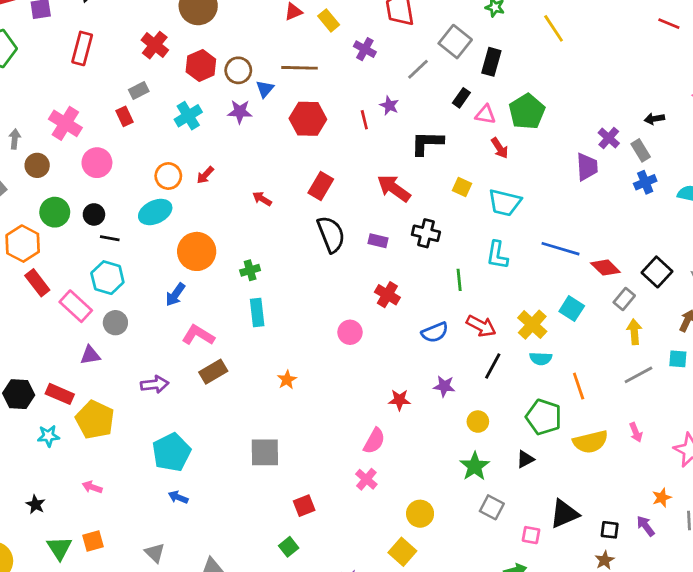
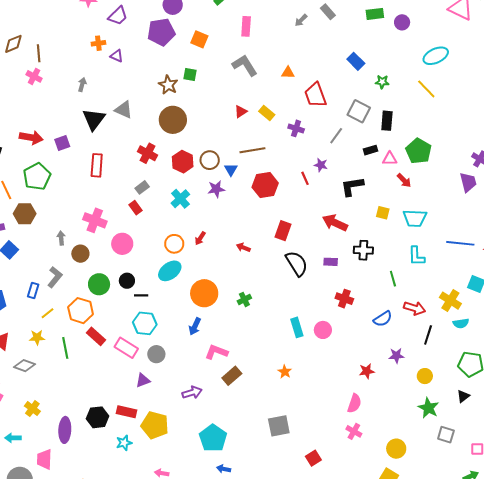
black rectangle: (461, 98) -> (370, 150), turned 48
cyan rectangle: (257, 312) -> (297, 327), moved

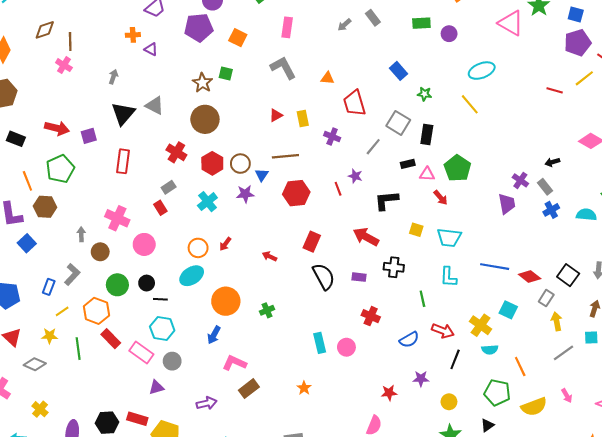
yellow rectangle: (267, 113) -> (303, 119), turned 35

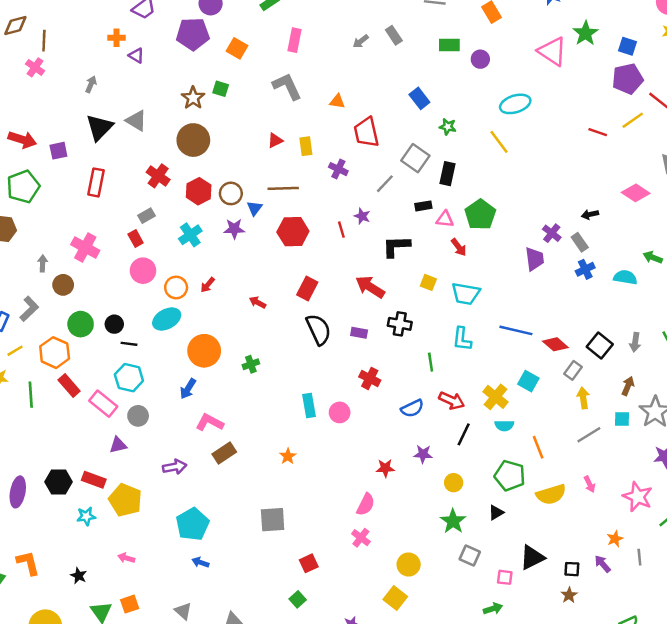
pink circle: (144, 244) -> (143, 271), moved

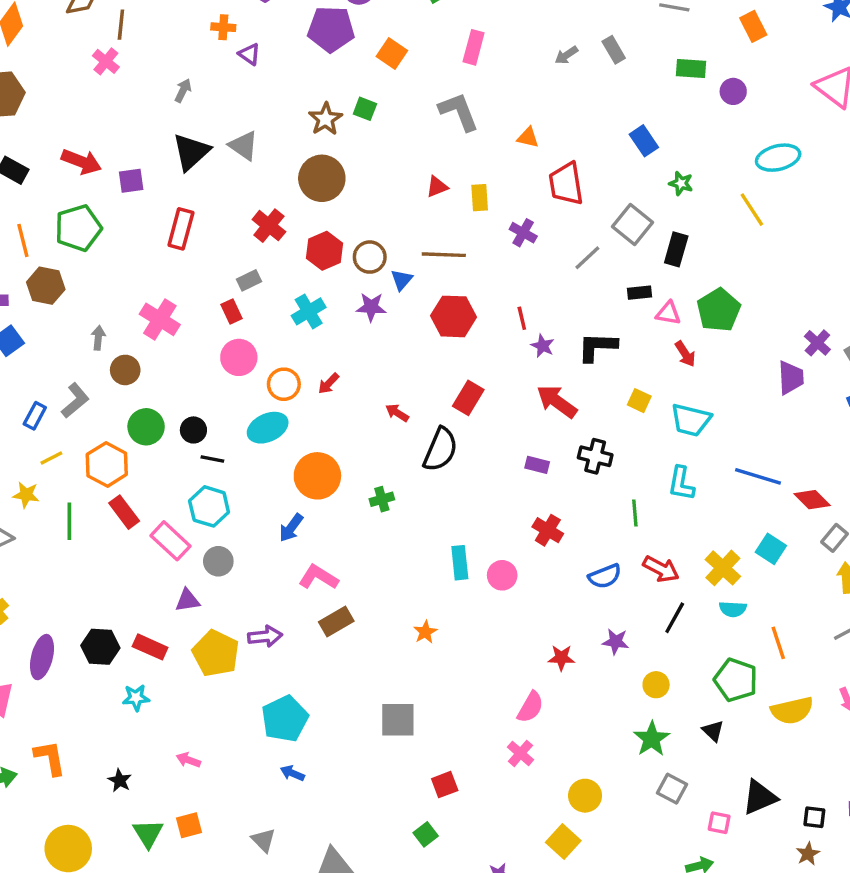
purple star: (362, 216) -> (543, 346), moved
black semicircle: (318, 329) -> (440, 450), moved, turned 44
yellow pentagon: (125, 500) -> (216, 653), moved
black triangle: (496, 513) -> (713, 731), turned -49

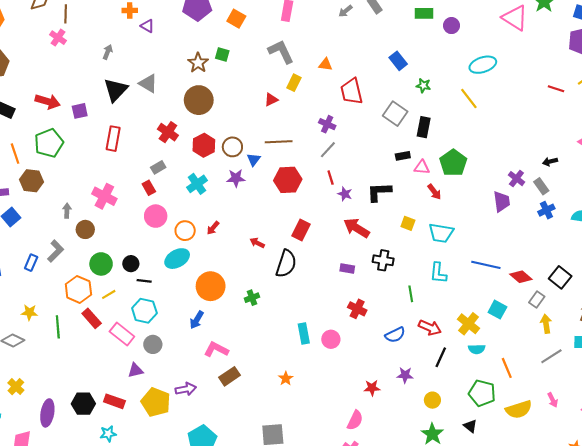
yellow rectangle: (480, 198) -> (294, 83), moved, turned 35
gray line: (587, 258) -> (328, 150), moved
yellow line: (51, 458) -> (109, 294), moved

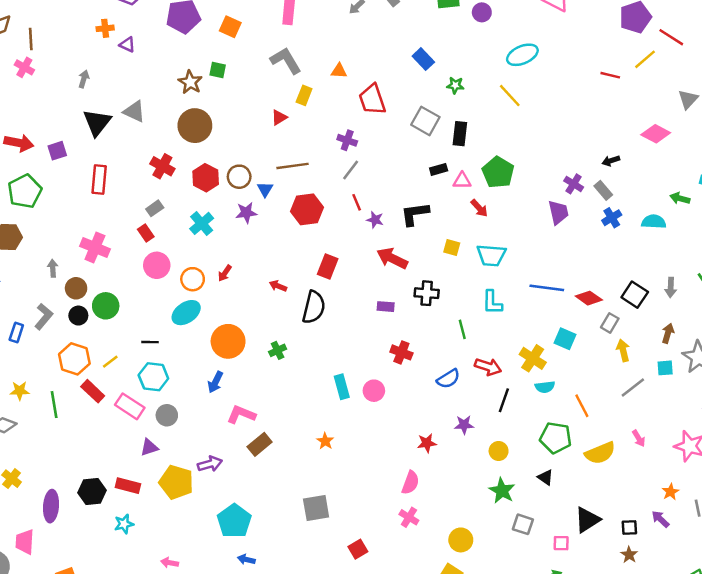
green circle: (101, 264) -> (106, 306), moved
black circle: (131, 264) -> (78, 316), moved

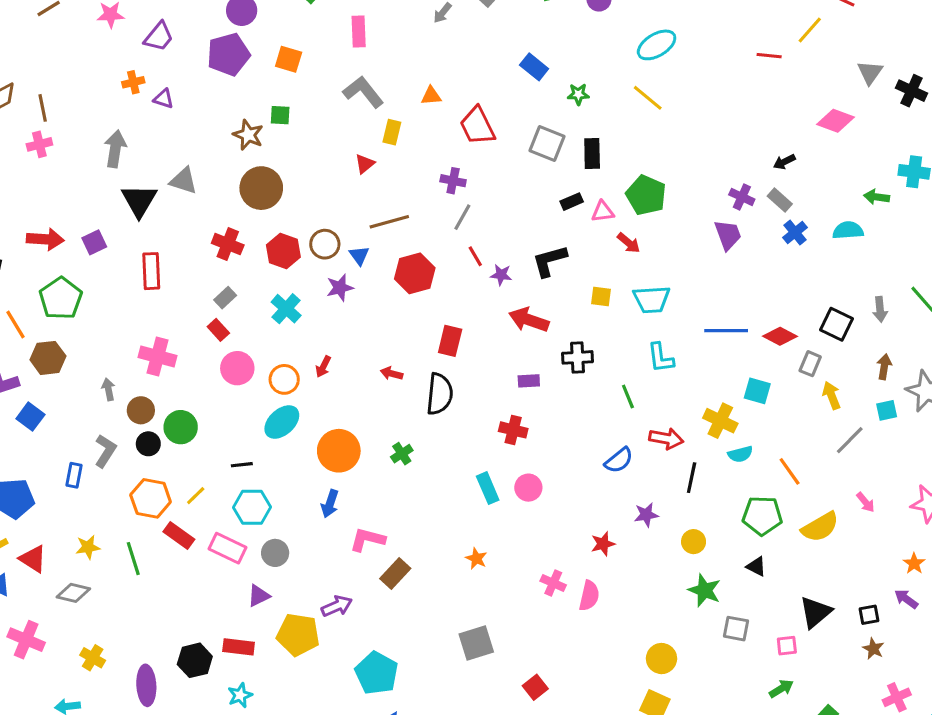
pink cross: (24, 67) -> (39, 144), turned -36
gray arrow: (84, 79) -> (115, 149), size x1.6
red cross: (401, 352) -> (513, 430), moved
pink cross: (409, 517) -> (553, 583), moved

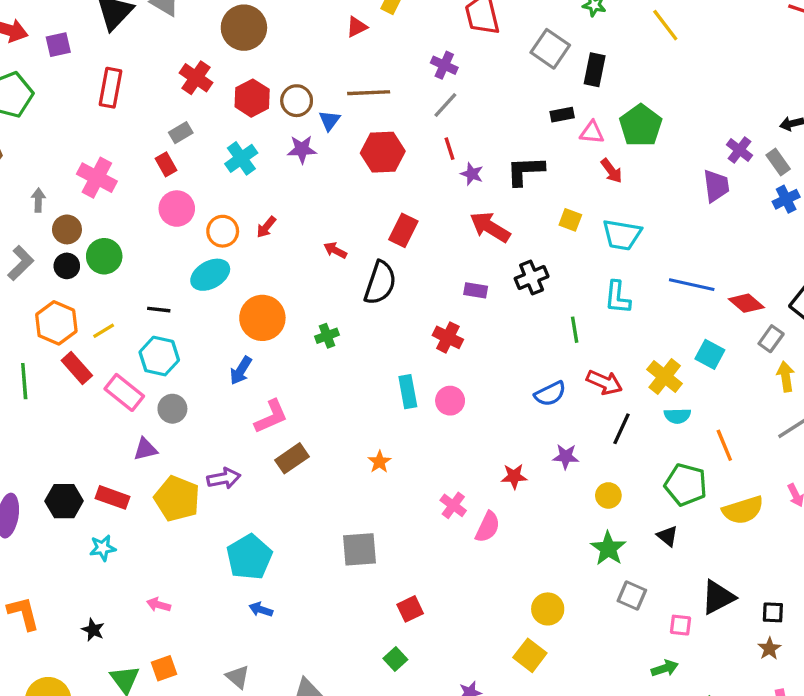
black cross: (578, 357) -> (532, 277), turned -32
pink L-shape: (367, 540) -> (271, 417), turned 129

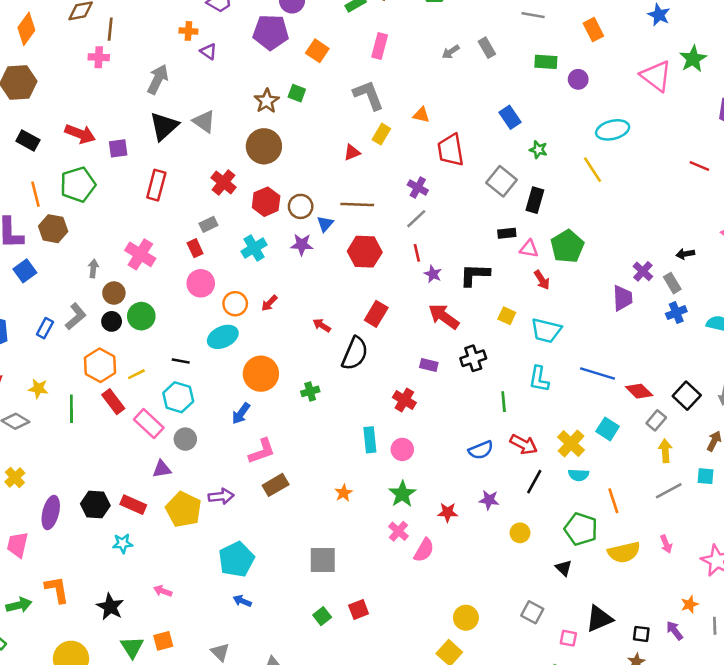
green star: (608, 548) -> (402, 494), moved
black star: (93, 630) -> (110, 607), size x1.5
green square: (395, 659) -> (322, 616), moved

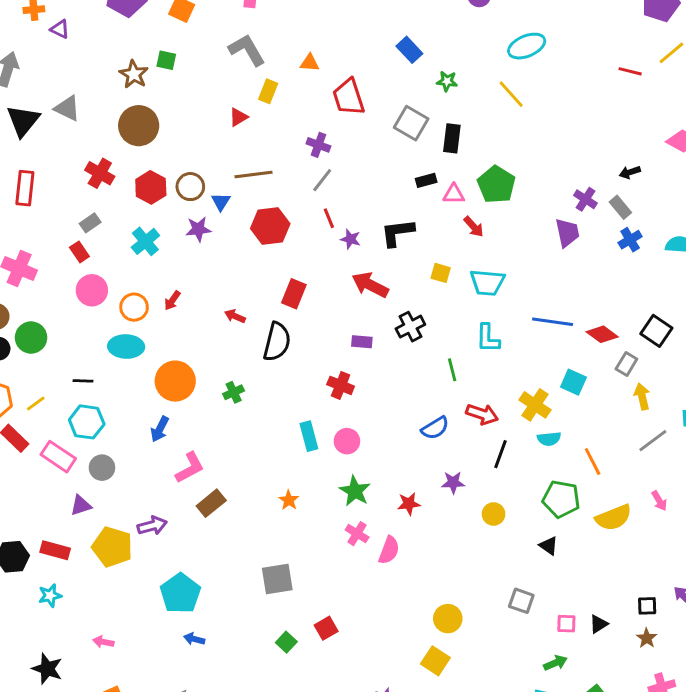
cyan ellipse: (223, 337) -> (126, 347), turned 36
black triangle: (599, 619) -> (599, 624), moved, size x0.6

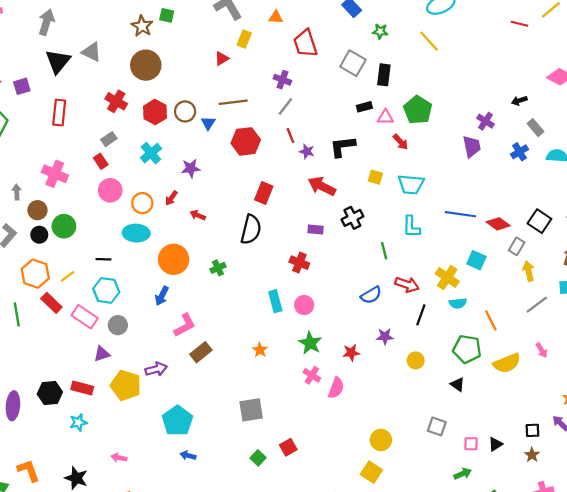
gray rectangle: (620, 207) -> (535, 128), moved
purple star: (198, 229) -> (191, 168), moved
red arrow: (235, 316) -> (198, 215), moved

